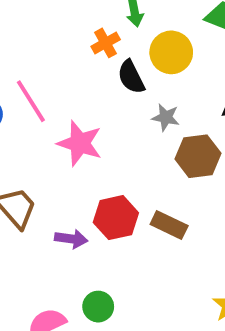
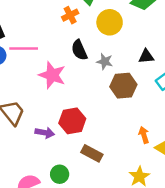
black semicircle: (131, 77) -> (79, 50), moved
pink line: (31, 101) -> (24, 49), turned -60
brown rectangle: (169, 225) -> (92, 153), moved

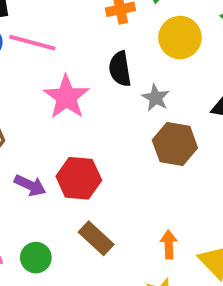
orange arrow: (144, 135) -> (169, 244), moved

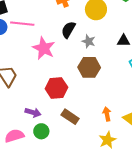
black semicircle: (120, 69) -> (68, 30), turned 48
brown hexagon: (175, 144) -> (89, 67), moved
purple arrow: (30, 185) -> (33, 112), moved

